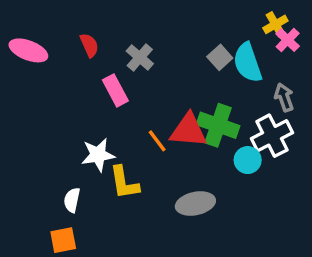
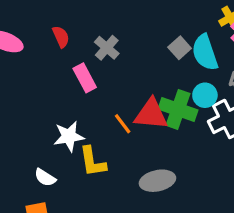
cyan circle: (248, 160) -> (205, 95), moved
white semicircle: (72, 200) -> (45, 178), turned -70

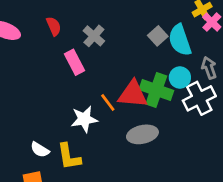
white star: (69, 136) -> (84, 119), moved
yellow L-shape: (93, 162) -> (69, 157), moved
gray ellipse: (157, 181) -> (142, 134), moved

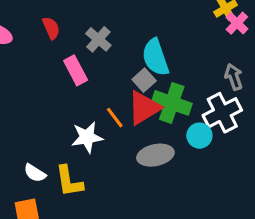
gray square: (158, 36) -> (144, 80), moved
cyan semicircle: (180, 40) -> (155, 57), moved
cyan circle: (180, 78) -> (199, 136), moved
red triangle: (133, 94) -> (144, 108), turned -36

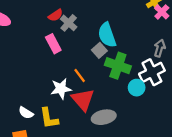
red semicircle: (51, 28) -> (55, 15), moved, turned 80
gray arrow: (234, 77) -> (160, 48), turned 35
red triangle: (144, 108) -> (83, 100), moved, turned -40
gray ellipse: (155, 155) -> (104, 117), moved

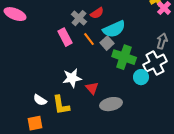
red semicircle: (55, 15) -> (97, 13), moved
cyan semicircle: (107, 35) -> (114, 29), turned -95
orange line: (80, 76) -> (89, 39), moved
red triangle: (83, 100) -> (92, 88), size x0.6

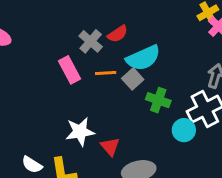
orange line: (89, 39) -> (106, 73), turned -56
green cross: (124, 57) -> (158, 100), size x0.7

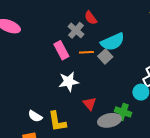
red semicircle: (118, 34) -> (91, 18), moved, turned 88
green cross: (158, 100) -> (123, 112), moved
white star: (80, 132) -> (69, 82), moved

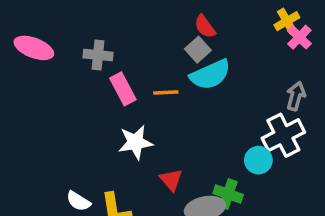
red semicircle: (91, 18) -> (205, 27), moved
gray cross: (76, 30) -> (98, 55), moved, turned -35
gray square: (105, 57) -> (198, 50), moved

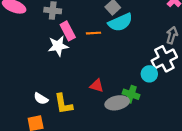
white star: (135, 142) -> (58, 46), moved
red triangle: (171, 180) -> (97, 86), turned -32

